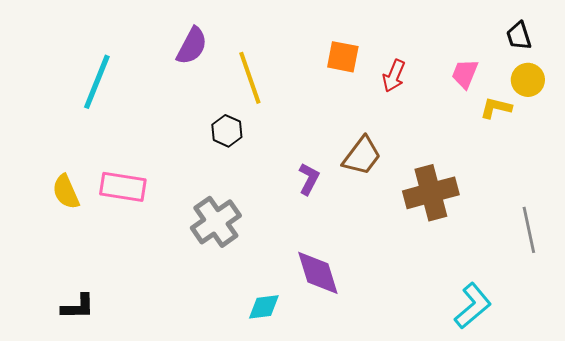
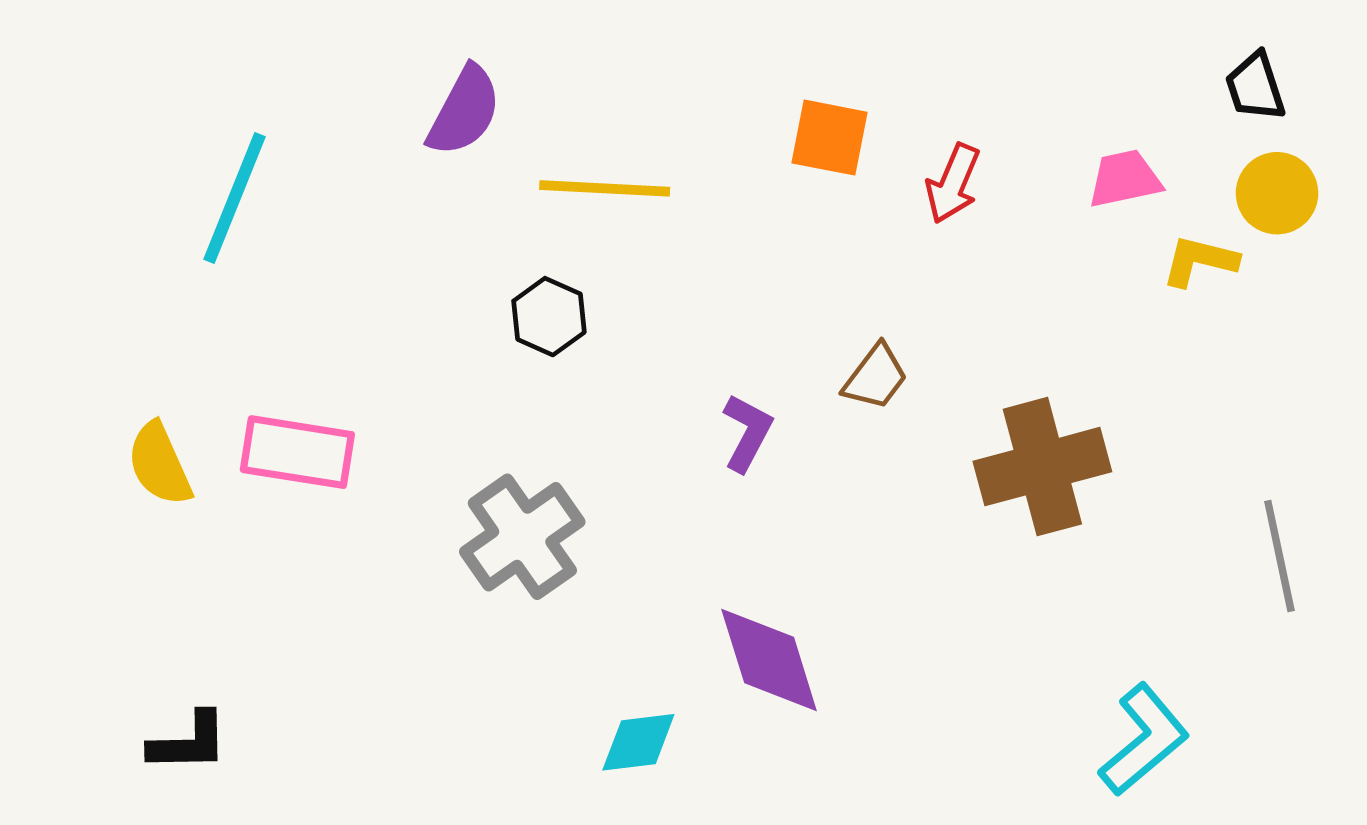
pink trapezoid: (465, 74) -> (1125, 179), turned 56
yellow line: (250, 78) -> (605, 188), turned -68
brown trapezoid: (362, 156) -> (875, 377), size x0.7

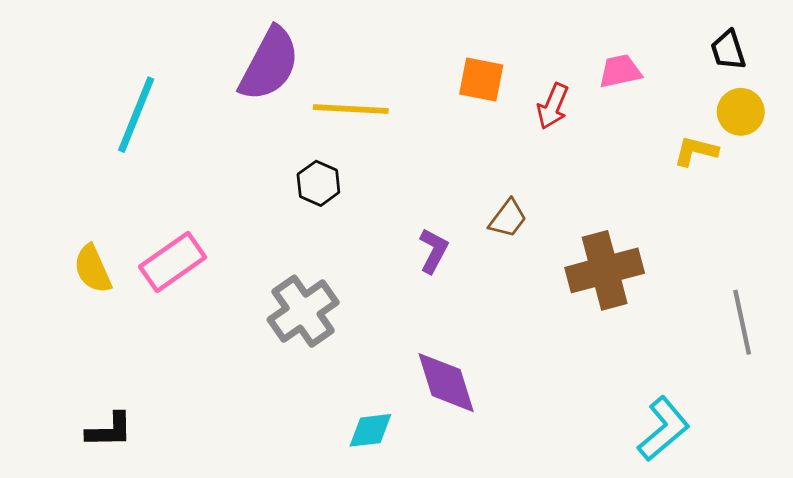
purple semicircle: (464, 111) -> (269, 64), size x1.4
pink trapezoid: (1125, 179) -> (620, 71), moved
pink rectangle: (297, 452) -> (173, 262), turned -44

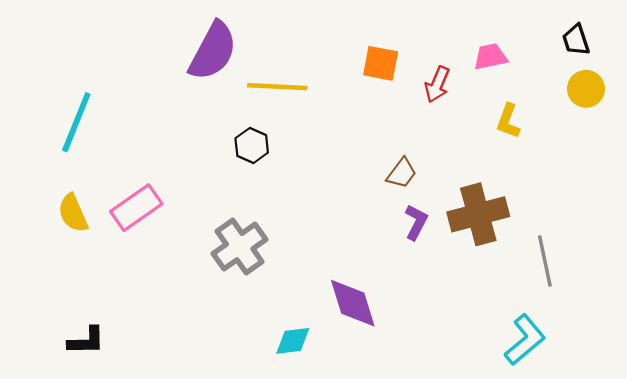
cyan line: (136, 115) -> (76, 122), moved
yellow L-shape: (696, 151) -> (508, 121), moved, turned -84
purple L-shape: (433, 251) -> (416, 222), moved
gray line: (742, 322) -> (545, 261), moved

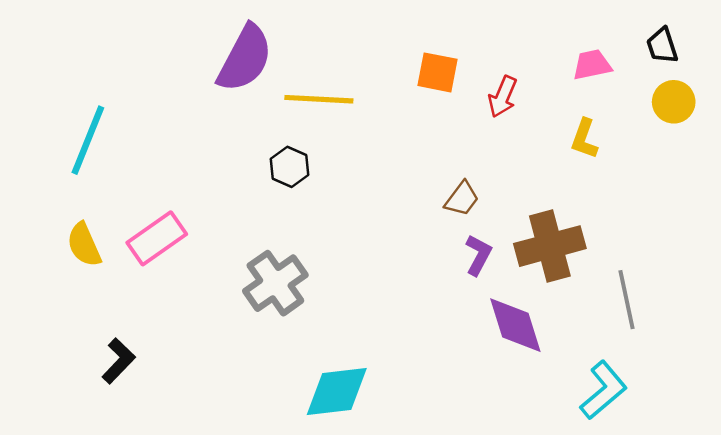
pink trapezoid: (490, 57) -> (592, 65), moved
purple diamond: (353, 303) -> (515, 325), moved
black L-shape: (86, 341) -> (118, 361), moved, turned -45
cyan diamond: (293, 341) -> (337, 392), size x1.6

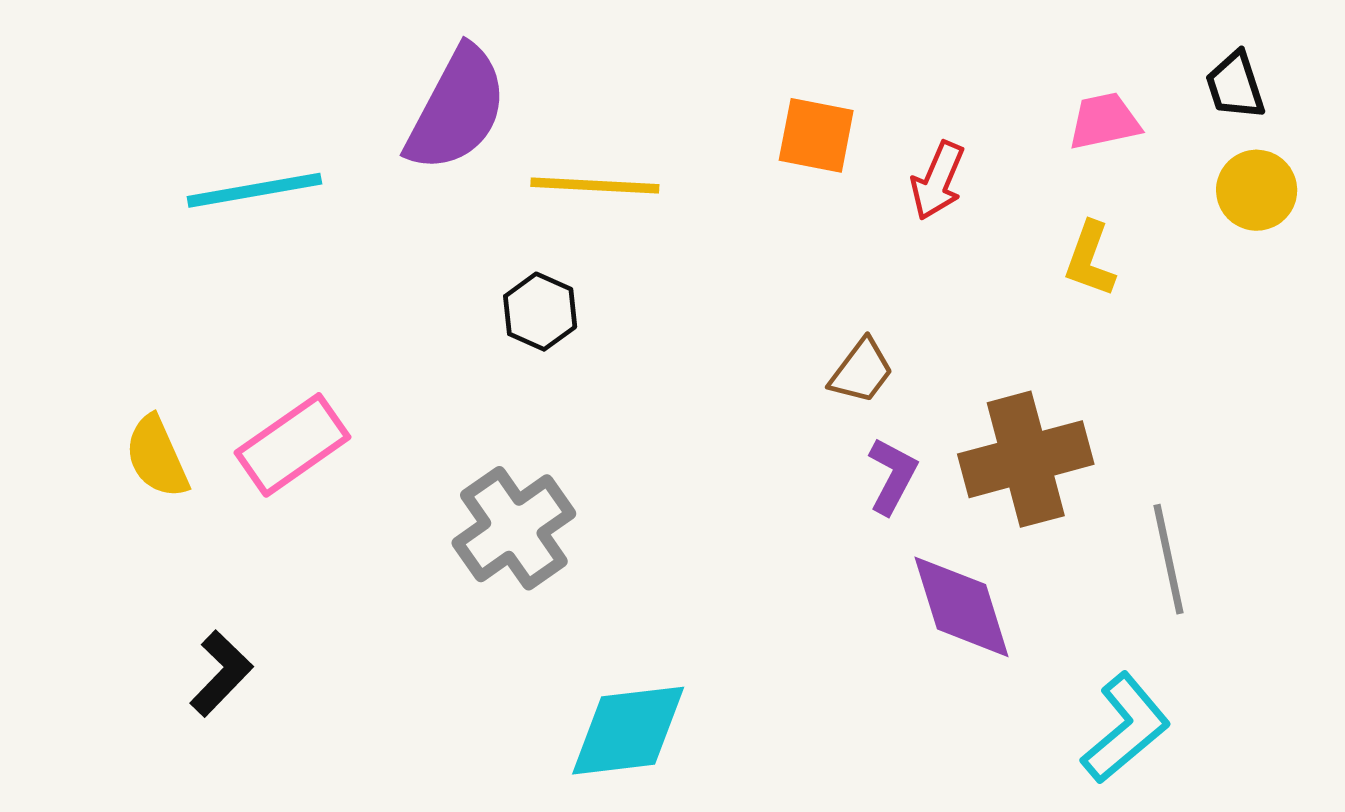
cyan line: (88, 140) -> (254, 190), moved, turned 58

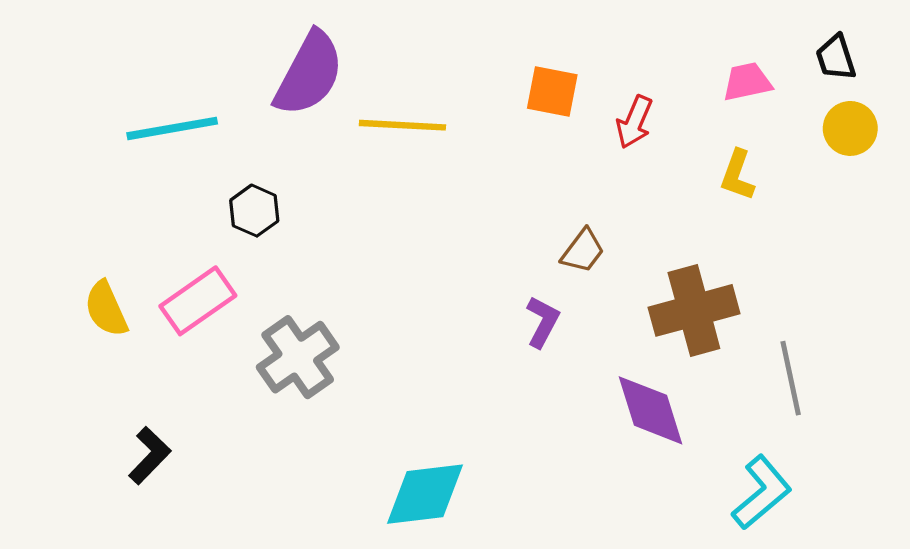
black hexagon: (540, 312) -> (254, 211), moved
purple L-shape: (892, 476) -> (543, 322), moved
gray cross: (514, 528) -> (298, 357), moved

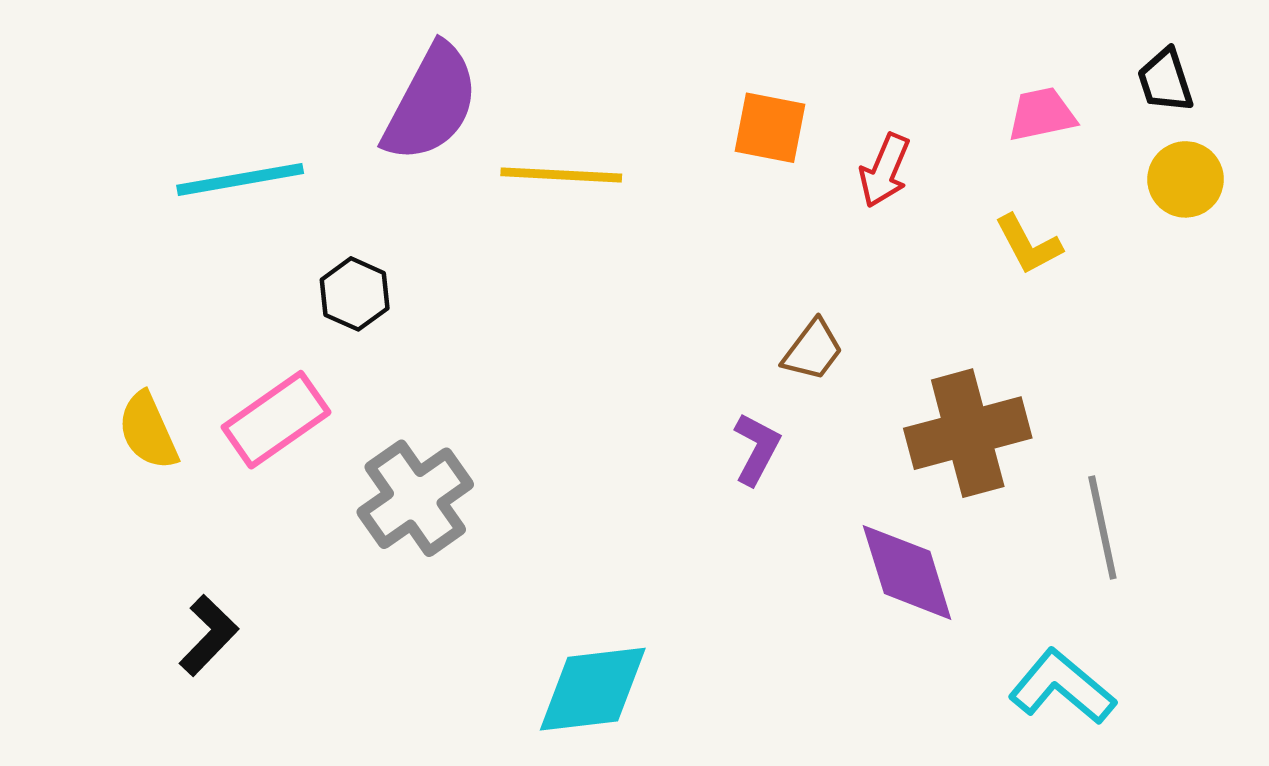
yellow L-shape: (737, 175) -> (1028, 245), turned -48
cyan L-shape: (762, 493) -> (1062, 687), turned -100

